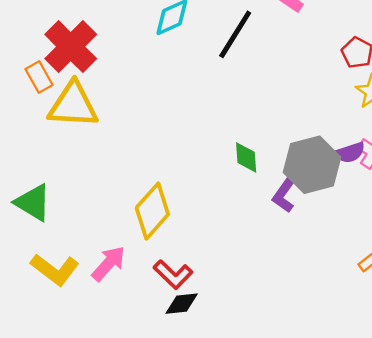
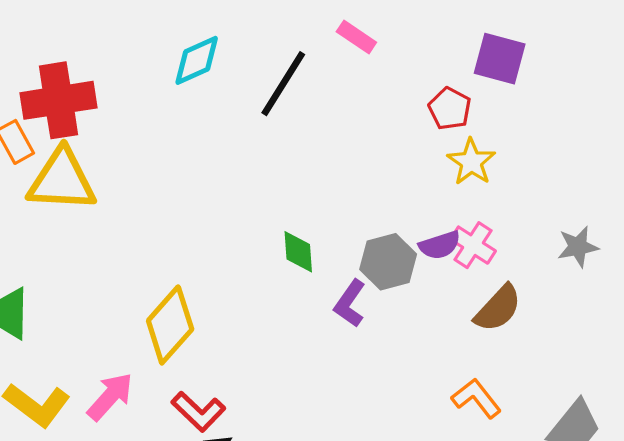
red cross: (71, 47) -> (58, 100), turned 36
gray hexagon: (312, 165) -> (388, 262), size x0.7

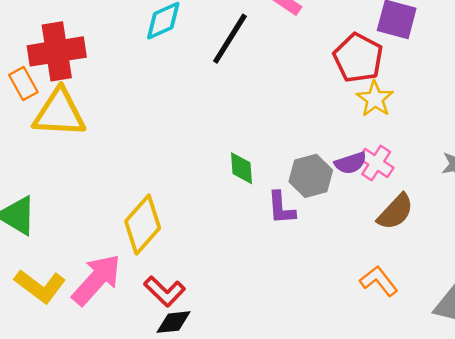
red pentagon: (450, 109) -> (358, 58), size x1.5
purple L-shape: (350, 303) -> (281, 208), turned -39
pink arrow: (110, 397) -> (97, 280), size x1.4

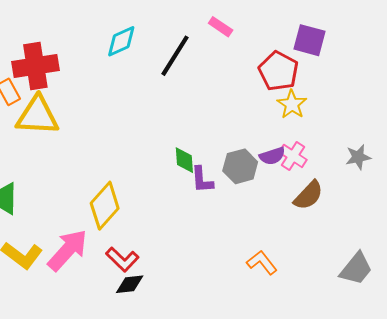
purple L-shape: (281, 208) -> (202, 180), moved
orange L-shape: (379, 281) -> (262, 263), moved

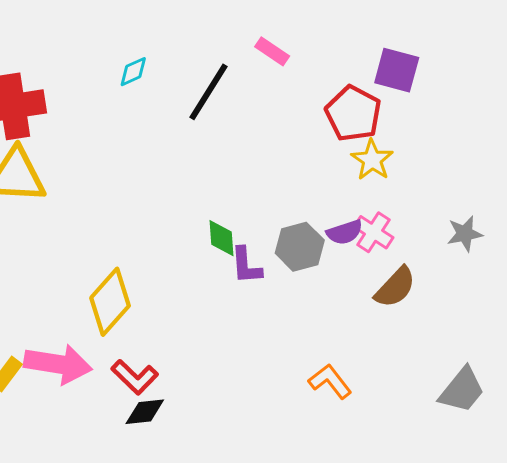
cyan diamond: (121, 41) -> (133, 72), size x0.7
pink arrow: (67, 250) -> (58, 364), turned 57

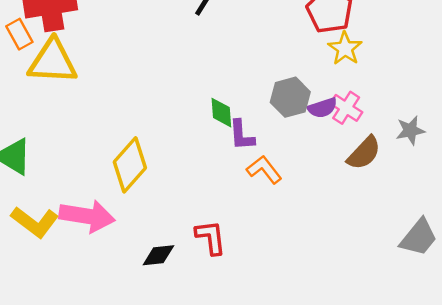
gray star: (465, 234) -> (410, 130), moved
gray hexagon: (300, 247) -> (290, 97), moved
red L-shape: (135, 377) -> (211, 237), moved, turned -141
orange L-shape: (330, 381) -> (264, 170), moved

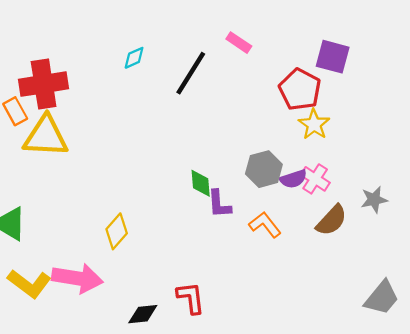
yellow diamond: (130, 165) -> (117, 231), size x0.7
orange L-shape: (264, 170) -> (265, 225), moved

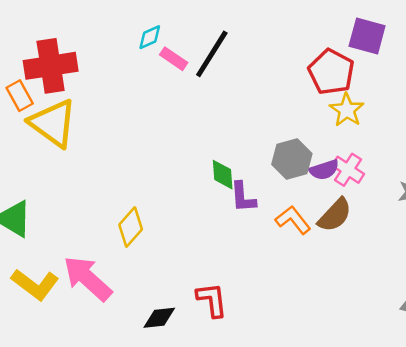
pink rectangle: (239, 43) -> (174, 59), moved
yellow triangle: (46, 136) -> (53, 123), turned 33
brown semicircle: (332, 220) -> (335, 215), moved
pink arrow: (77, 278) -> (88, 278), turned -147

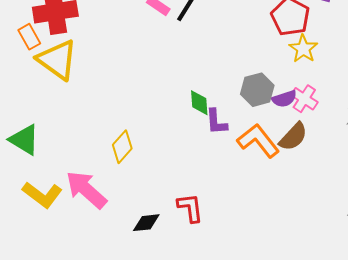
orange L-shape: (293, 220) -> (258, 141), size x1.4

